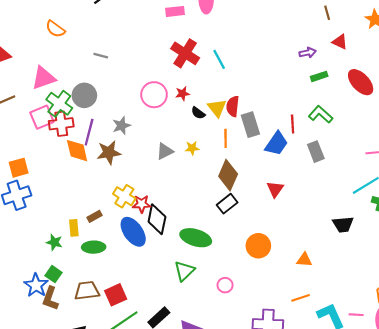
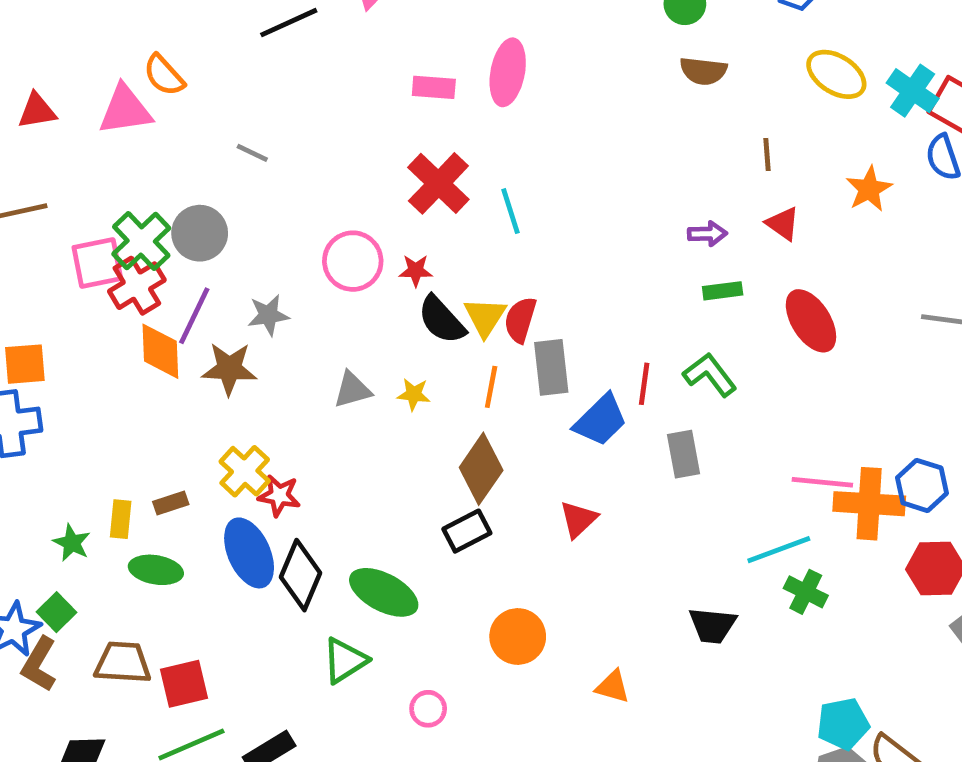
pink triangle: (44, 78) -> (125, 110), moved
black semicircle: (198, 113) -> (442, 320), size x1.6
red cross: (61, 124) -> (137, 286), turned -35
black diamond: (157, 219) -> (301, 575), moved

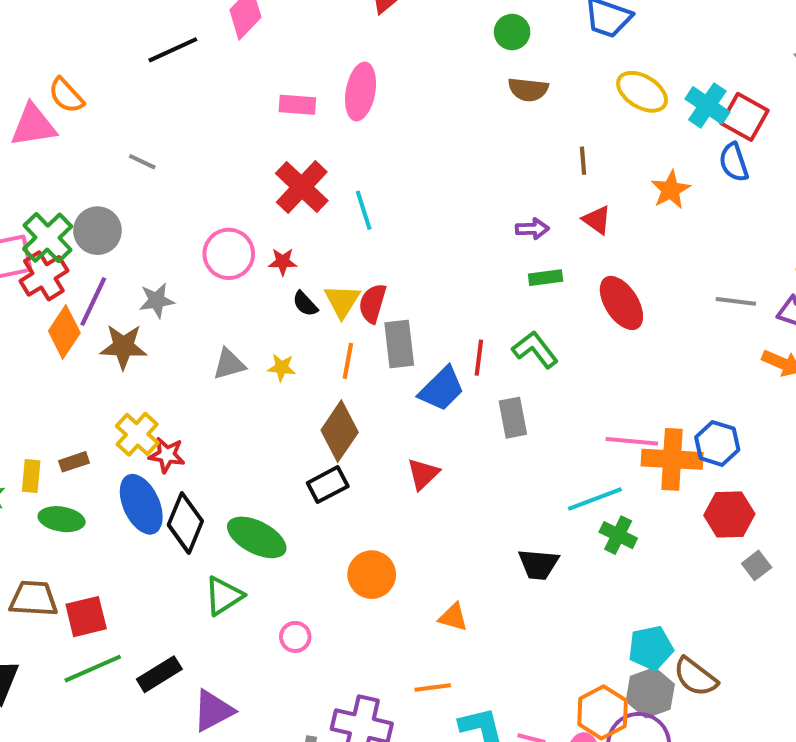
black semicircle: (442, 320) -> (305, 304), size x0.6
orange diamond: (160, 351) -> (64, 332), turned 36

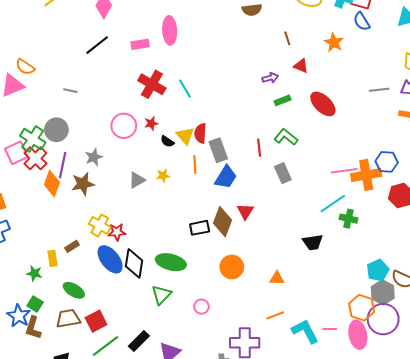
black line: (173, 50) -> (97, 45), moved
blue trapezoid: (442, 389) -> (226, 177), moved
brown diamond: (340, 431) -> (223, 222), moved
black rectangle: (328, 485) -> (200, 228), turned 30
green ellipse: (62, 519) -> (74, 290), moved, turned 35

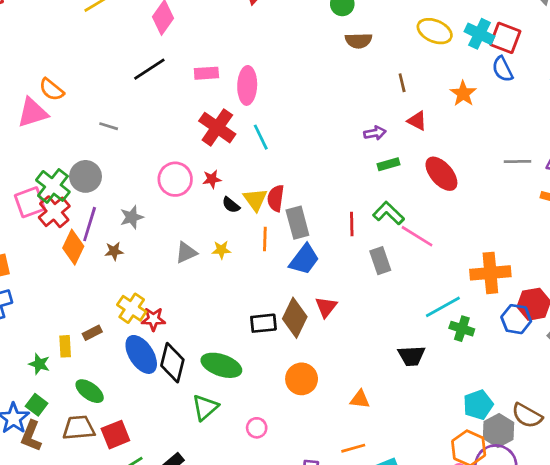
pink ellipse: (170, 30) -> (247, 85), moved
blue hexagon: (387, 162) -> (516, 319), moved
pink line: (344, 171) -> (417, 236), moved, turned 35
brown star: (83, 184) -> (114, 251), size x0.6
cyan pentagon: (378, 270) -> (478, 405), moved

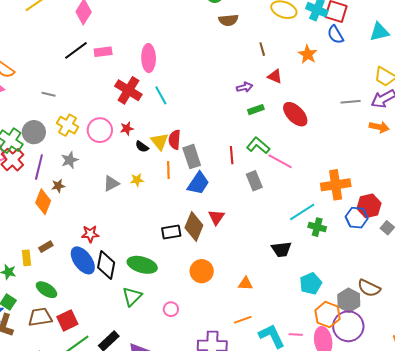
pink rectangle: (206, 73) -> (103, 52), moved
orange diamond: (73, 247) -> (43, 202), moved
yellow cross: (132, 308) -> (67, 125), moved
cyan pentagon: (478, 405) -> (311, 284), moved

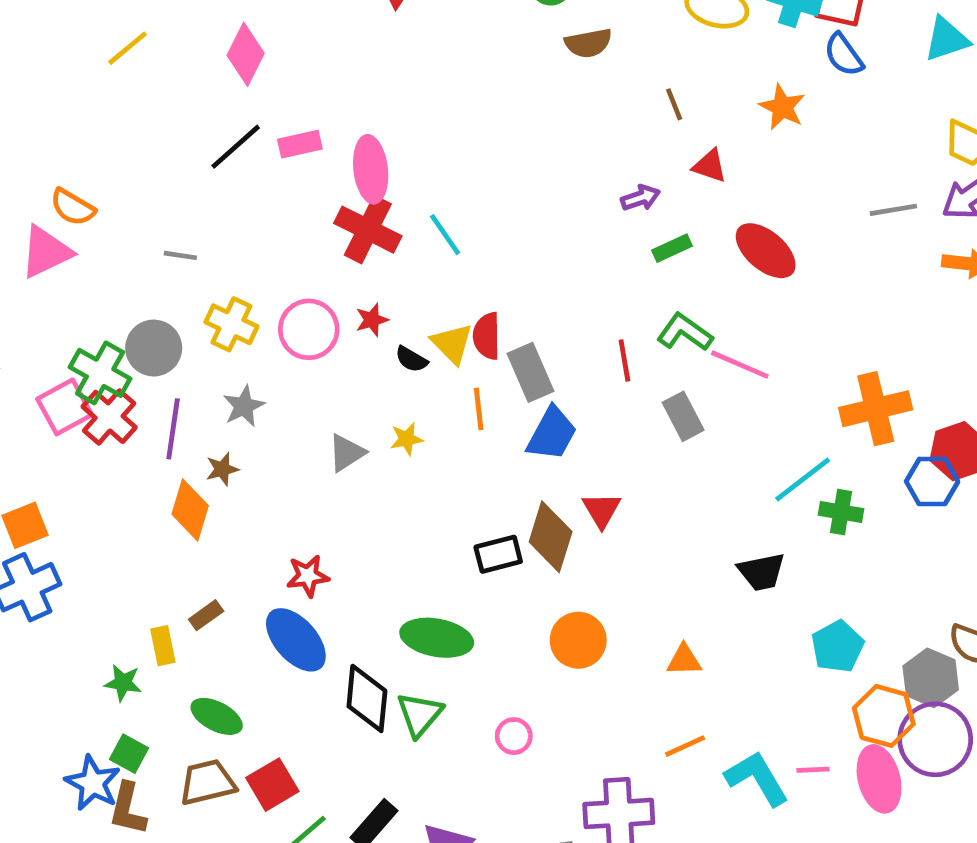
pink ellipse: (149, 58) -> (371, 169), moved
black diamond: (106, 265) -> (367, 698), moved

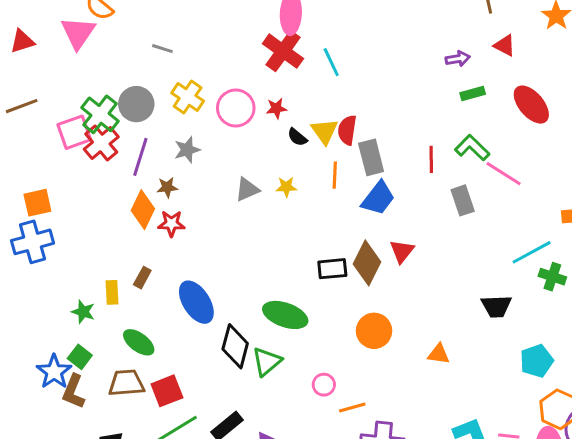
pink triangle: (46, 252) -> (78, 33), turned -39
red star: (308, 576) -> (171, 224), moved
brown rectangle: (206, 615) -> (142, 278), turned -35
orange line: (685, 746) -> (352, 408), moved

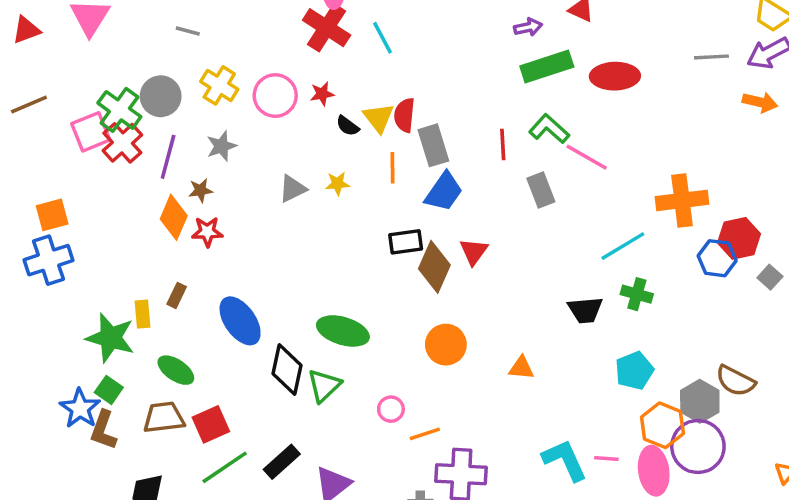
green rectangle: (473, 93) -> (547, 66), size x1.8
red ellipse: (531, 105) -> (615, 76), turned -48
black rectangle: (332, 269) -> (406, 242), moved
green cross: (552, 277) -> (637, 294), moved
green star: (83, 312) -> (110, 338), size x1.8

